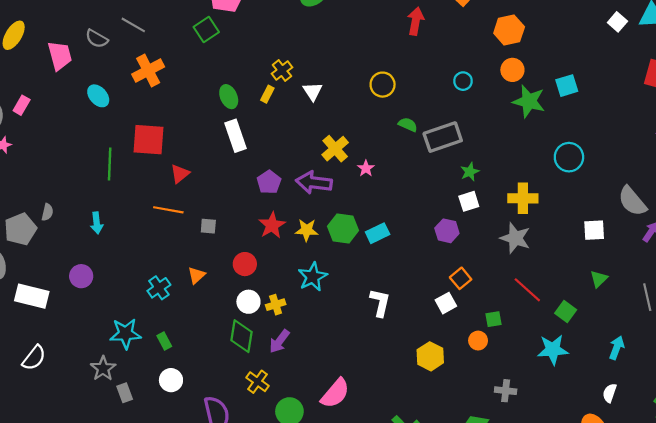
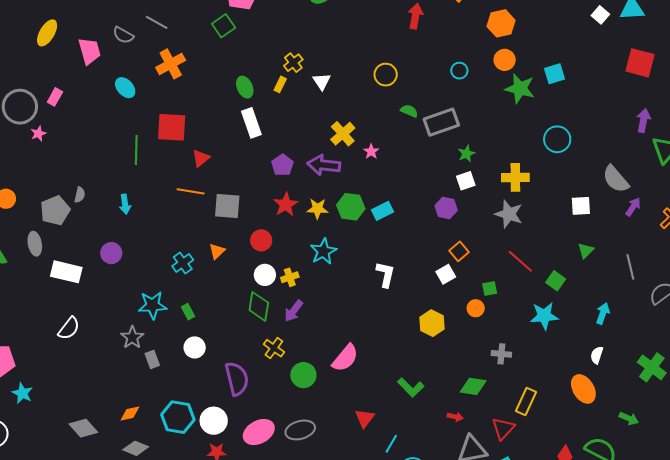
gray square: (208, 226) -> (227, 206), size x1.8

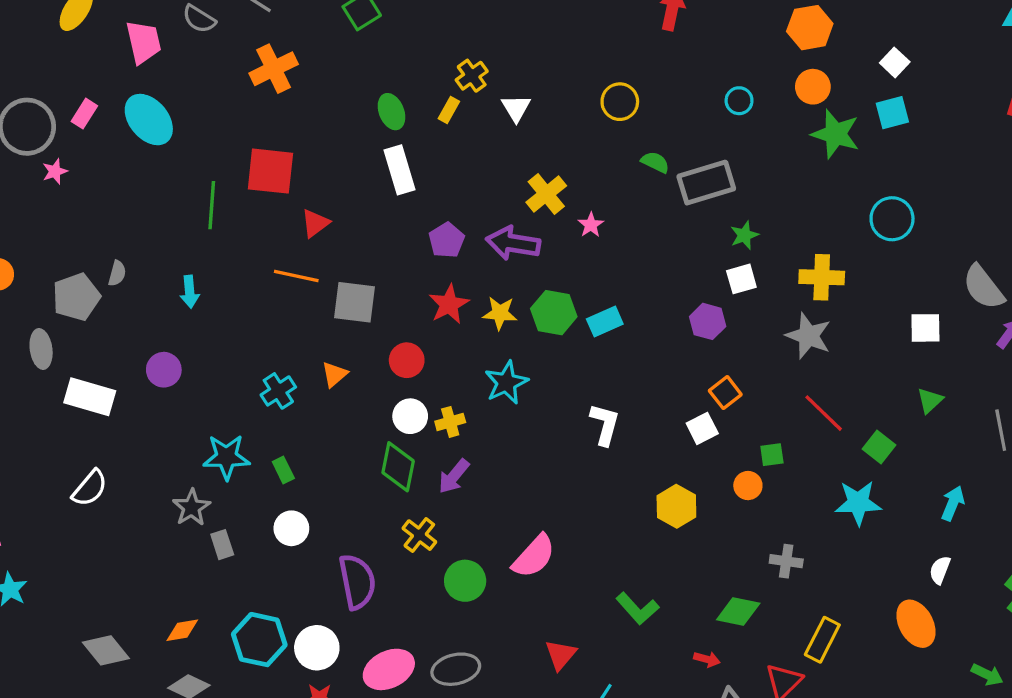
white square: (600, 15) -> (895, 62), moved
cyan ellipse: (125, 88) -> (149, 120), moved, size x1.5

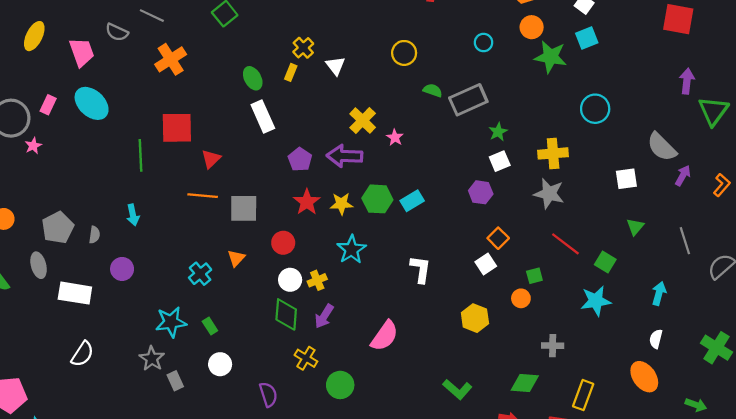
gray semicircle: (117, 273) -> (94, 235), moved
pink semicircle: (534, 556) -> (385, 336), moved
purple semicircle: (357, 582) -> (268, 394), size x0.7

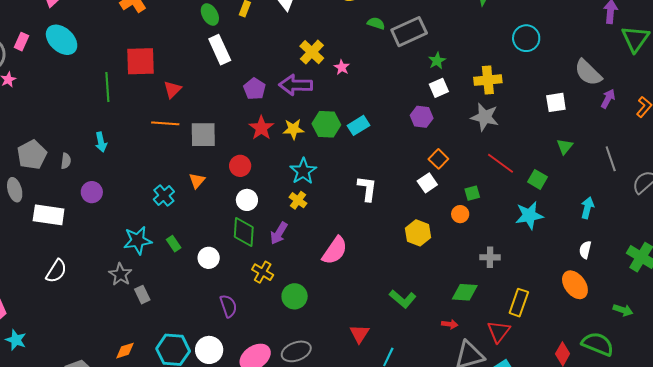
yellow cross: (317, 280) -> (298, 200), moved, turned -30
white circle: (220, 364) -> (209, 258), moved

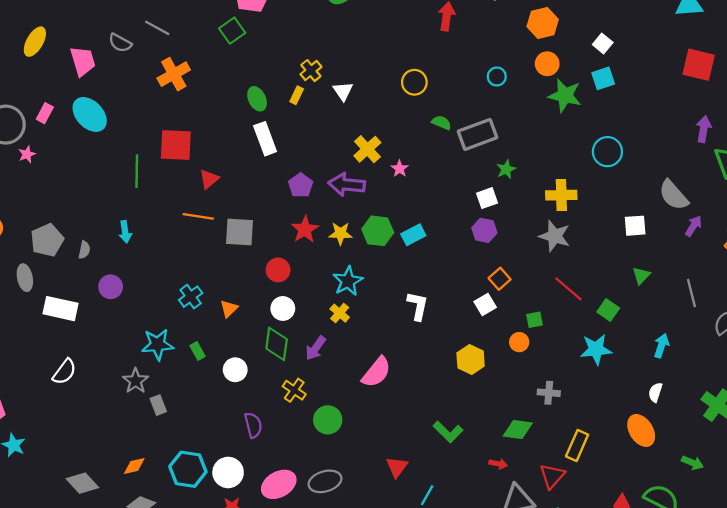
white square: (439, 88) -> (487, 198), moved
orange triangle: (197, 181) -> (229, 309), moved

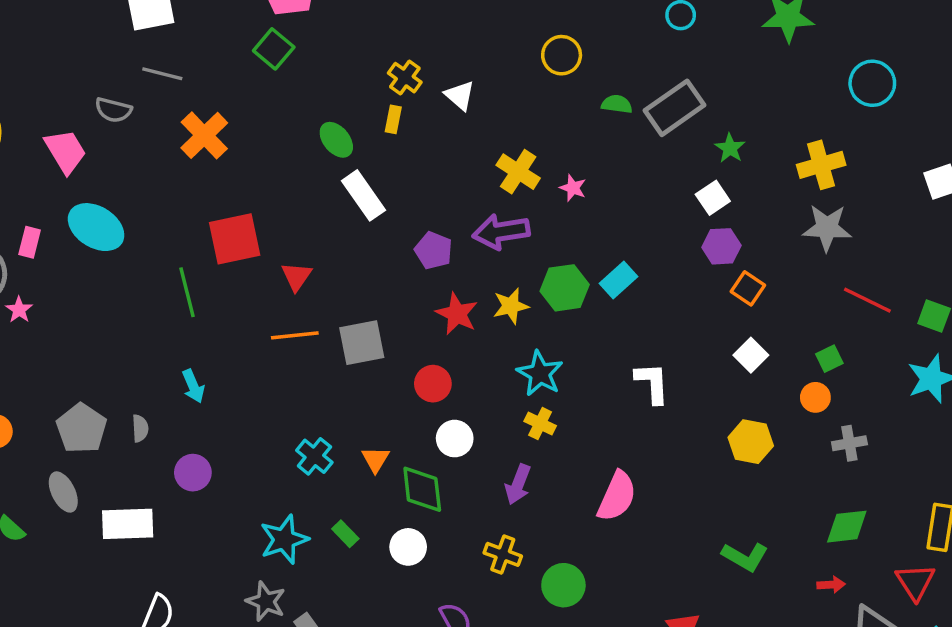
orange square: (500, 279) -> (748, 288), moved
green diamond: (277, 344) -> (422, 489), moved
gray cross: (549, 393) -> (849, 443), moved

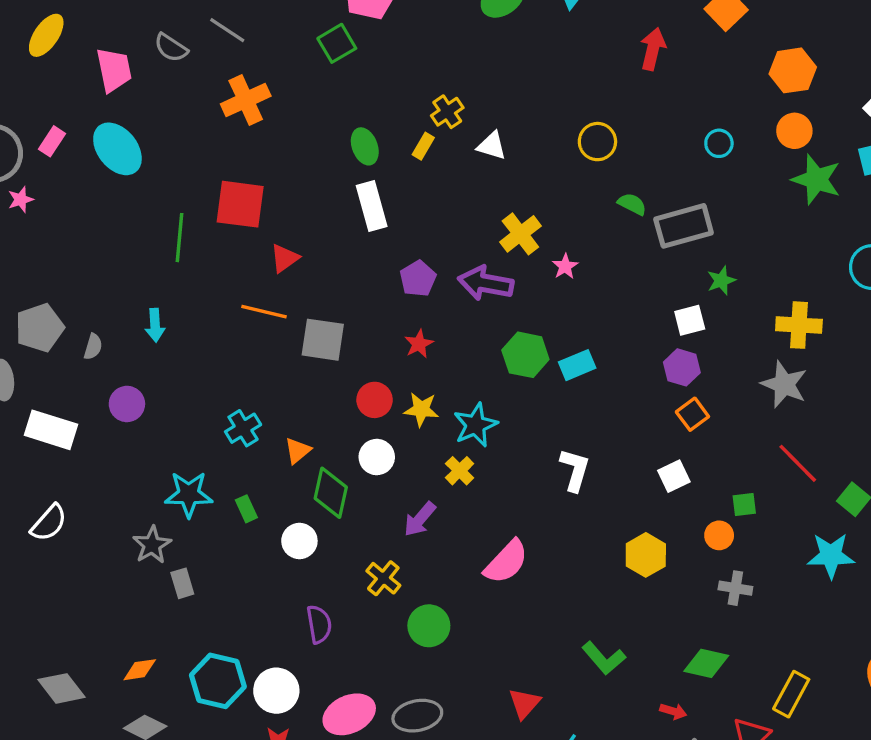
white triangle: (460, 96) -> (492, 146), turned -44
yellow star: (511, 306) -> (421, 409), moved
red star: (457, 314) -> (419, 344), size x0.7

